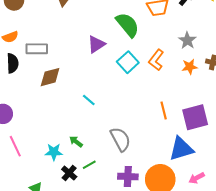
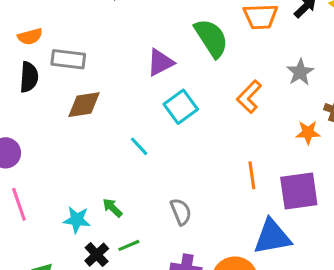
cyan square: (128, 62) -> (181, 107), moved
orange star: (190, 67) -> (308, 132), moved
gray semicircle: (120, 139) -> (181, 212), size x0.7

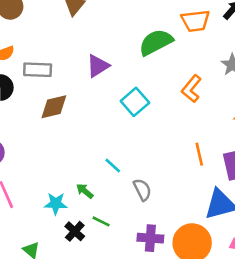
green semicircle: (211, 38) -> (156, 42), turned -80
purple triangle: (160, 62) -> (98, 66), moved
cyan line: (139, 146) -> (113, 165), moved
green line: (129, 245) -> (101, 221), turned 54

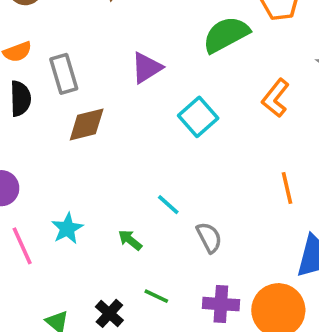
gray rectangle: (38, 70) -> (64, 74), turned 72
cyan star: (56, 203) -> (67, 229), moved, turned -30
green line: (101, 221) -> (156, 296), moved
black cross: (75, 231) -> (109, 313), moved

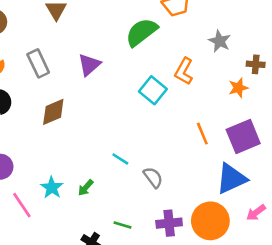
gray rectangle: (64, 74) -> (38, 63), moved
cyan square: (198, 117) -> (153, 90), moved
green arrow: (130, 240) -> (86, 188), moved, turned -78

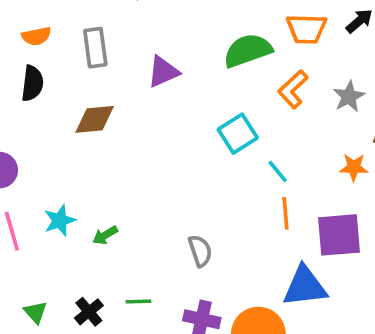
orange L-shape: (184, 71) -> (293, 89), moved
cyan line: (120, 159) -> (278, 171), moved
green line: (122, 225) -> (138, 301), turned -36

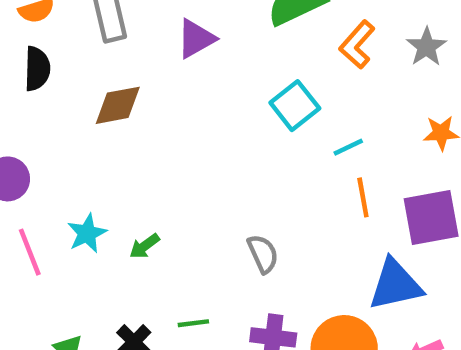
cyan line: (278, 171) -> (348, 147), turned -70

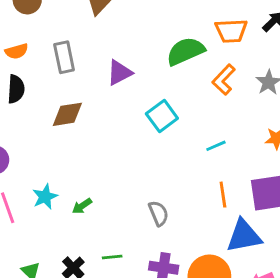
cyan square: (295, 106) -> (162, 116), moved
orange line: (363, 197) -> (223, 195), moved

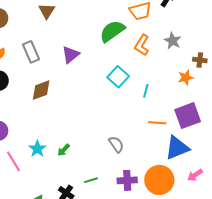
cyan square: (162, 116) -> (118, 77), moved
cyan line: (216, 146) -> (146, 91), turned -40
orange line: (223, 195) -> (157, 123), turned -66

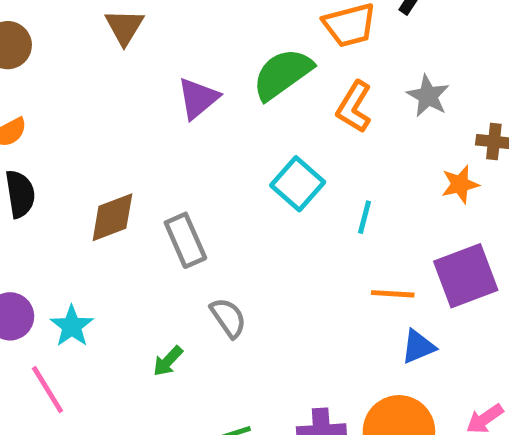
gray rectangle: (31, 52) -> (185, 240), moved
purple triangle: (71, 55) -> (198, 98), moved
gray semicircle: (116, 144) -> (228, 318), moved
blue triangle: (177, 148) -> (418, 347), moved, size x0.6
cyan star: (37, 149) -> (72, 326), moved

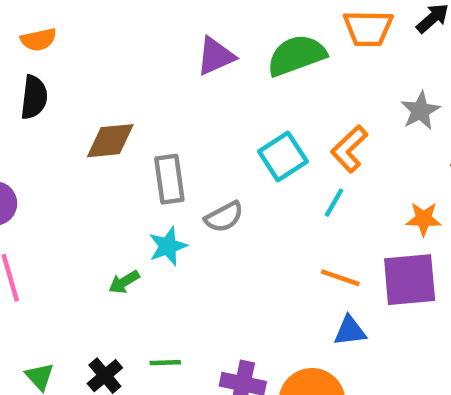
orange L-shape: (354, 107) -> (349, 149), moved
orange star: (460, 184) -> (424, 219), moved
gray semicircle: (228, 318) -> (224, 217), moved, turned 81
cyan star: (72, 326) -> (168, 246), moved

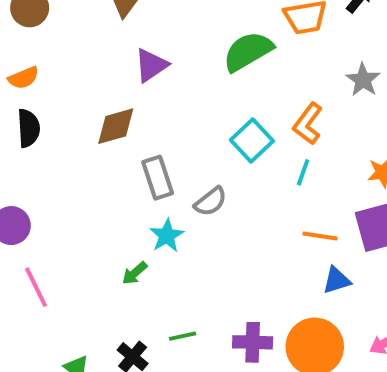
purple triangle: (216, 56) -> (151, 65), moved
brown diamond: (110, 141) -> (116, 126), moved

